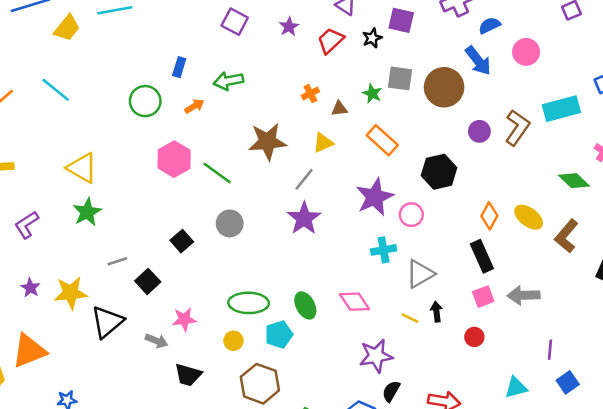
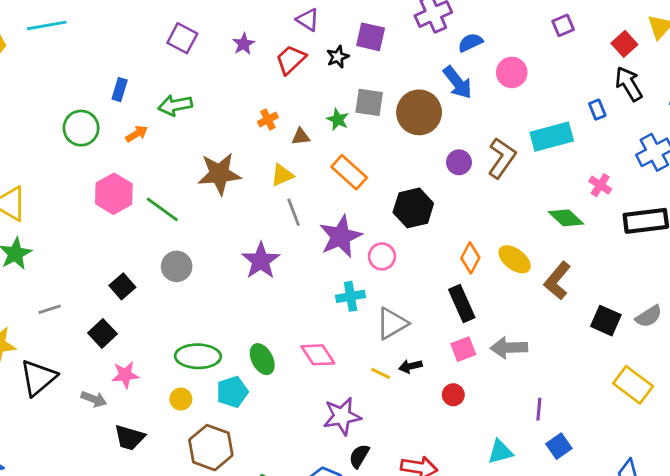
gray line: (304, 179) -> (294, 212), moved, turned -60
black square: (148, 281) -> (102, 333), moved
black arrow: (437, 312) -> (410, 366), turned -96

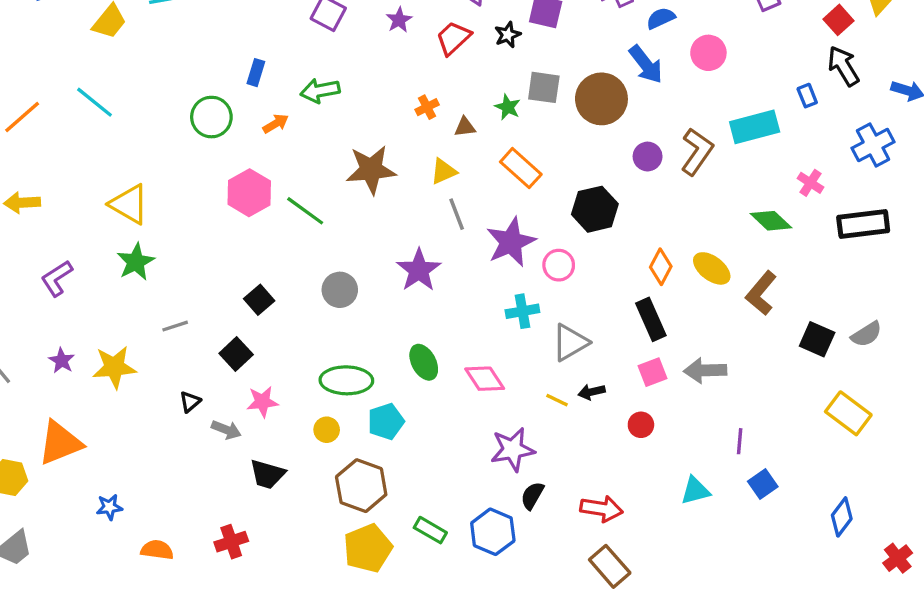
gray circle: (177, 266) -> (340, 290), moved
green ellipse: (262, 359) -> (424, 362), moved
black triangle: (38, 378) -> (190, 402), moved, size x0.5

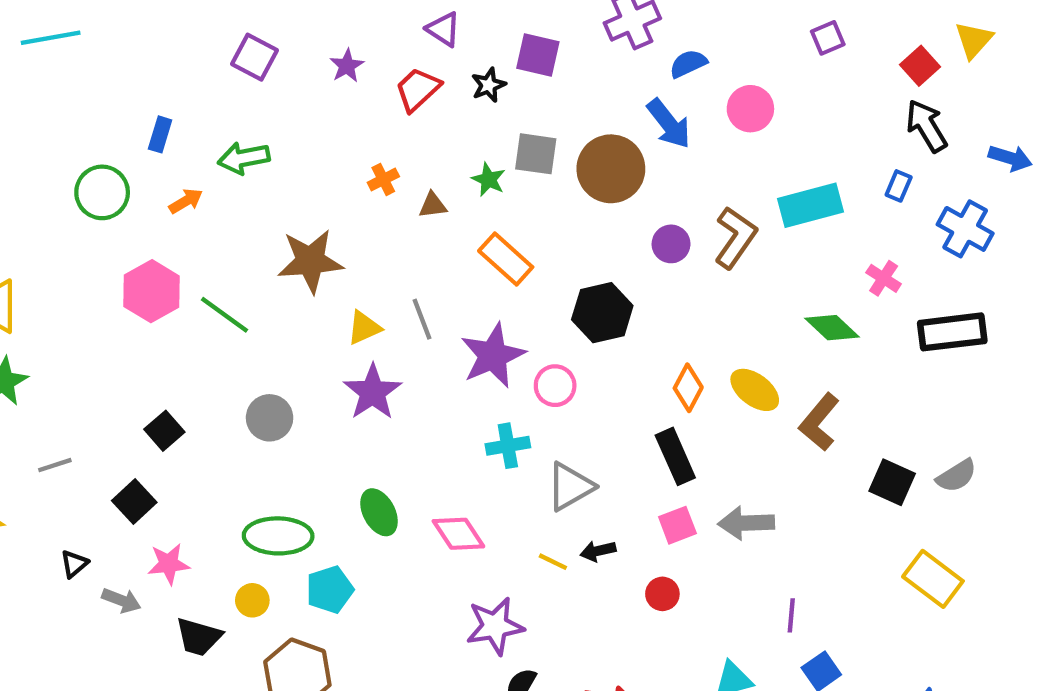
blue rectangle: (807, 96) -> (899, 186), moved, turned 45
blue cross: (873, 145) -> (965, 229), turned -33
yellow triangle: (443, 171) -> (364, 328), moved
black trapezoid: (267, 474) -> (199, 637), moved

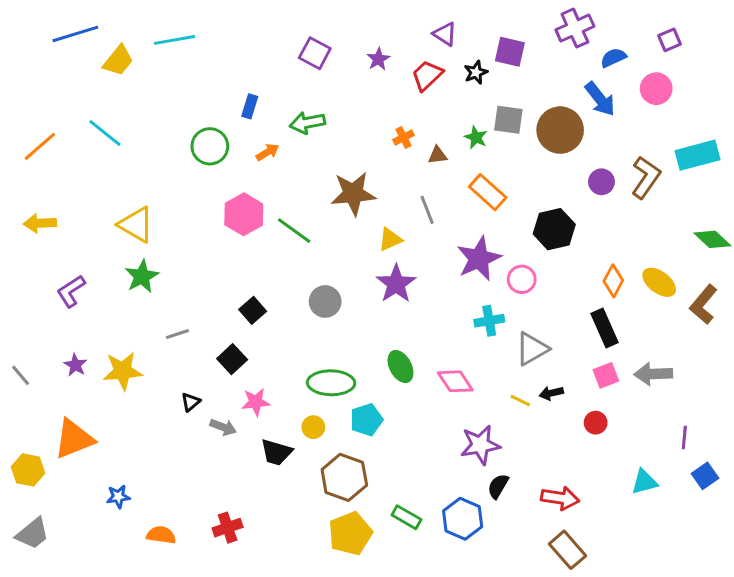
purple square: (828, 38) -> (669, 40), moved
gray line: (422, 319) -> (427, 210), moved

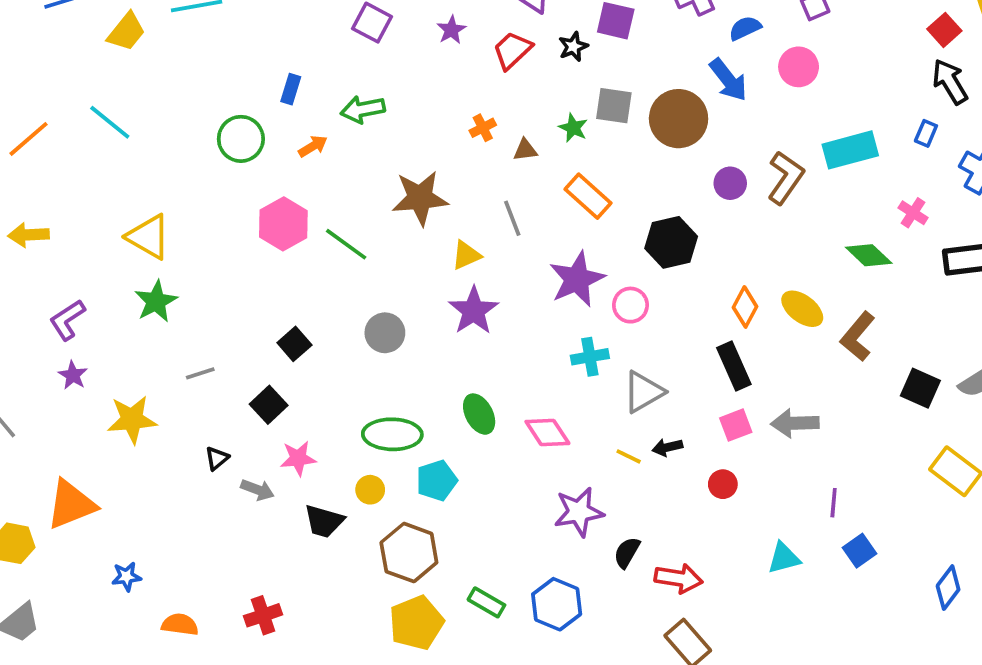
purple star: (75, 365) -> (73, 375), moved
black semicircle: (498, 486) -> (627, 553), moved

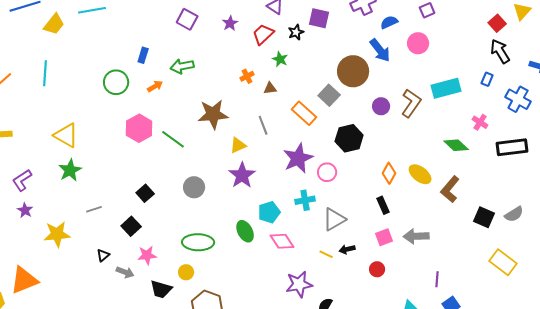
gray square: (614, 106) -> (329, 95), moved, turned 35
cyan line: (110, 122) -> (45, 73), turned 55
green star: (573, 128) -> (280, 59), moved
black rectangle: (734, 366) -> (383, 205), size x0.7
cyan pentagon: (437, 480) -> (269, 212), moved

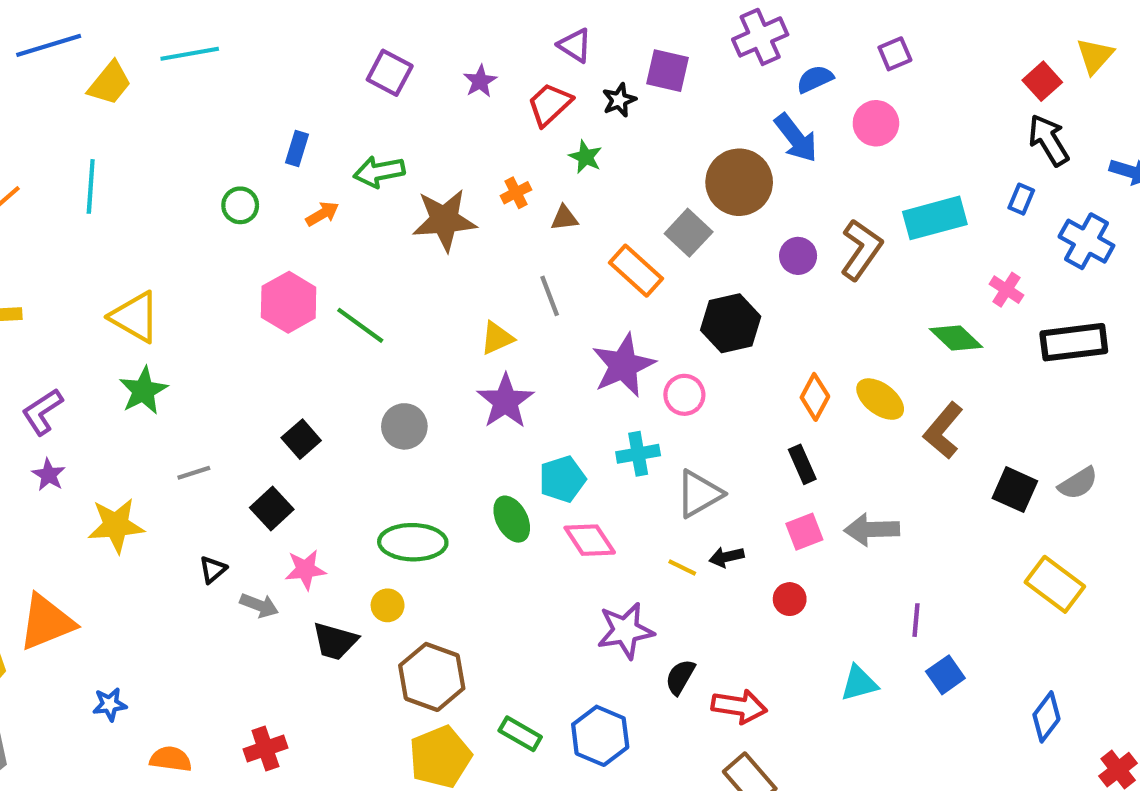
green circle: (116, 82) -> (240, 205), size x0.7
brown star: (213, 114) -> (444, 220), moved

